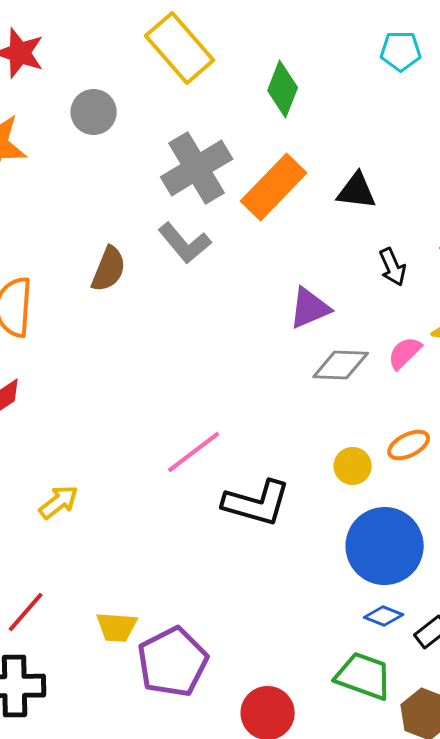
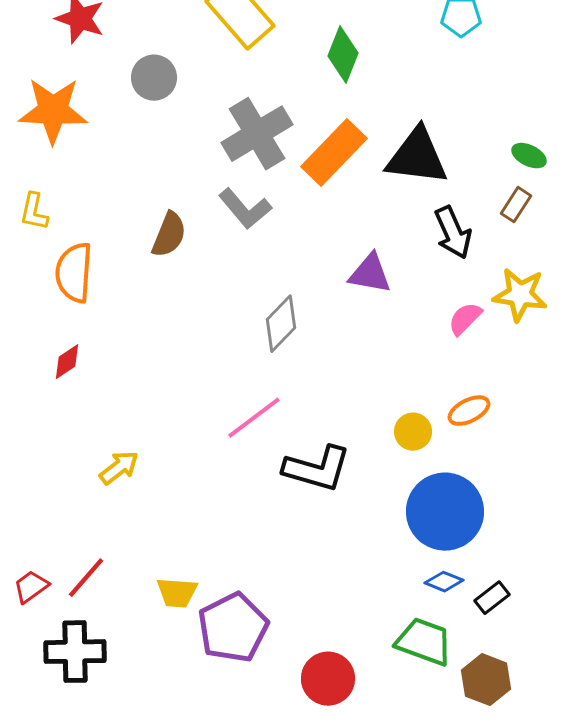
black triangle: (357, 191) -> (417, 157), size x1.6
black arrow: (393, 267) -> (453, 233), size x1.4
purple triangle: (310, 308) -> (370, 274), turned 33
gray diamond: (341, 365) -> (281, 324), moved, turned -48

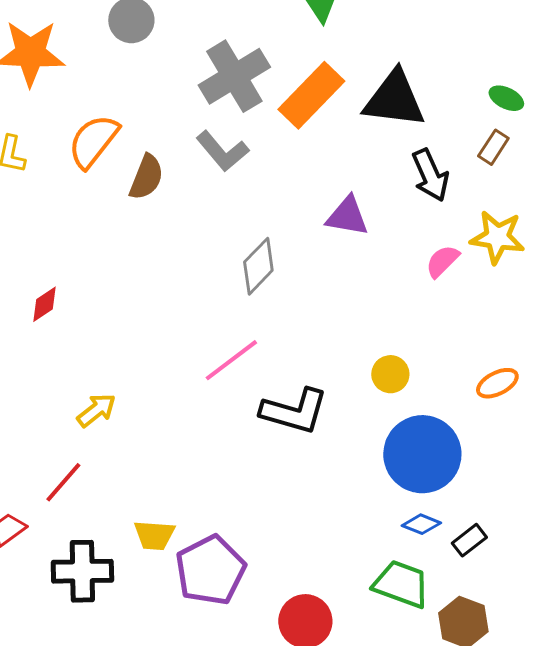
orange semicircle: (74, 273) -> (93, 141), moved, turned 34
orange ellipse: (469, 411) -> (497, 383), moved
red line: (86, 578) -> (63, 482), moved
black cross: (75, 652) -> (82, 571), moved

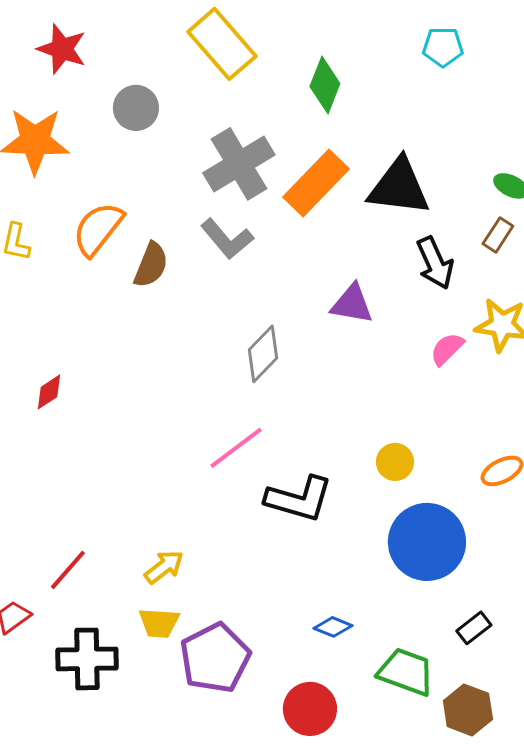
yellow arrow: (96, 410) -> (164, 567), moved
blue diamond: (421, 524) -> (333, 627), moved

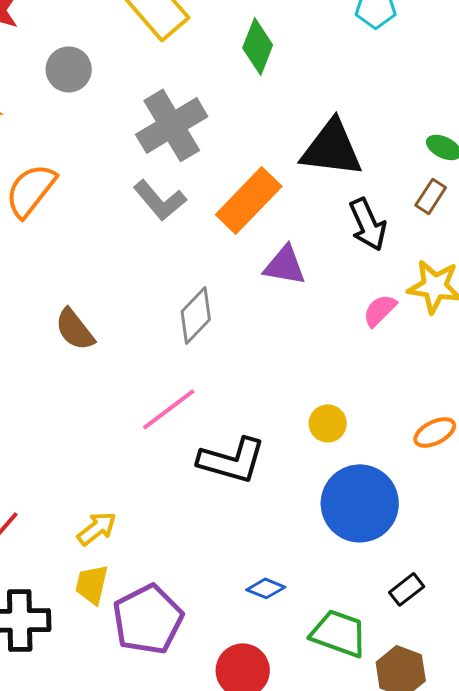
orange rectangle: (316, 183) -> (249, 200), moved
brown semicircle: (151, 265) -> (75, 329), moved, turned 120
yellow trapezoid: (159, 623) -> (92, 584), turned 99

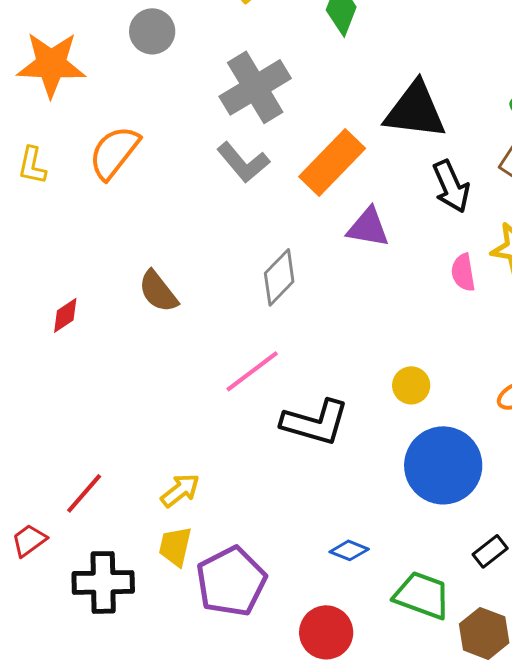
pink semicircle: (380, 310) -> (463, 272), turned -54

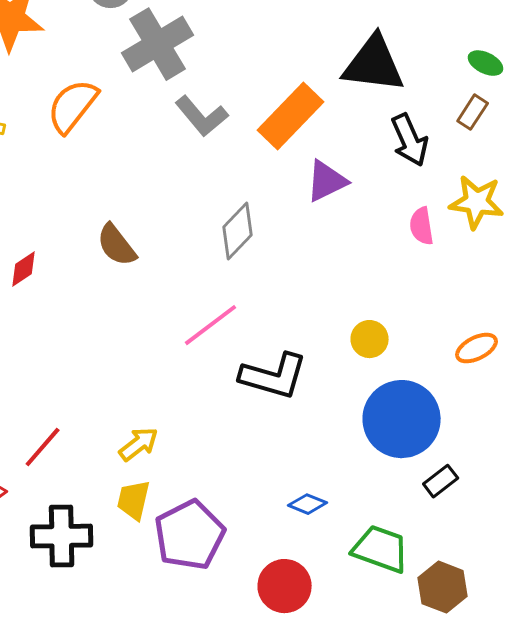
gray cross: (255, 87) -> (158, 44), moved
purple triangle: (368, 227) -> (327, 181), turned -36
black rectangle: (490, 551) -> (441, 481), moved

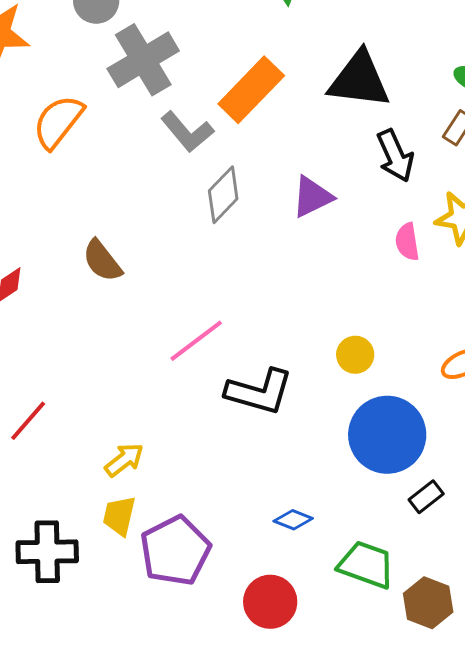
orange rectangle: (291, 116) -> (251, 90), moved
gray diamond: (238, 231) -> (223, 195), moved
red line: (43, 447) -> (28, 421), moved

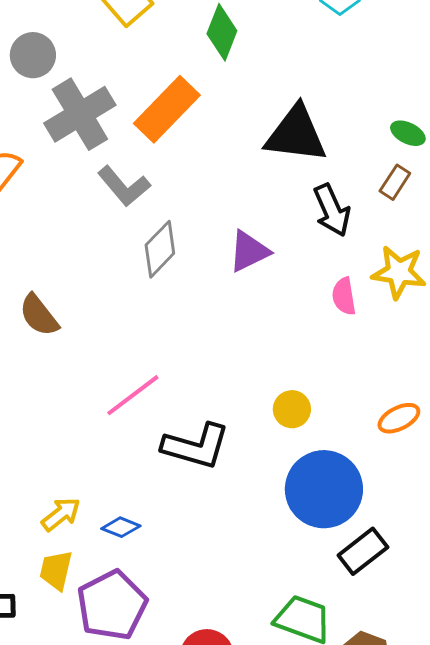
orange rectangle: (251, 90) -> (167, 109), moved
black rectangle: (426, 497) -> (363, 551), size x1.4
blue diamond: (293, 520) -> (121, 527), moved

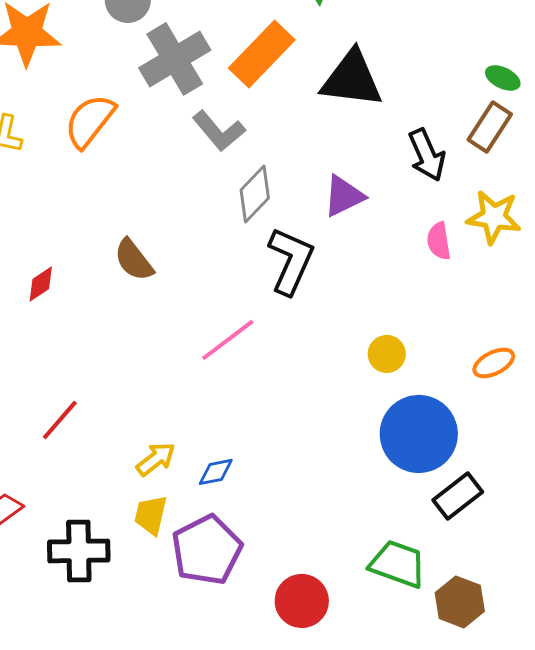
black triangle: (296, 134) -> (352, 79), moved
brown rectangle: (395, 182) -> (490, 127), size x1.4
black L-shape: (196, 446) -> (291, 261), moved, turned -82
blue diamond: (121, 527) -> (216, 472), turned -33

